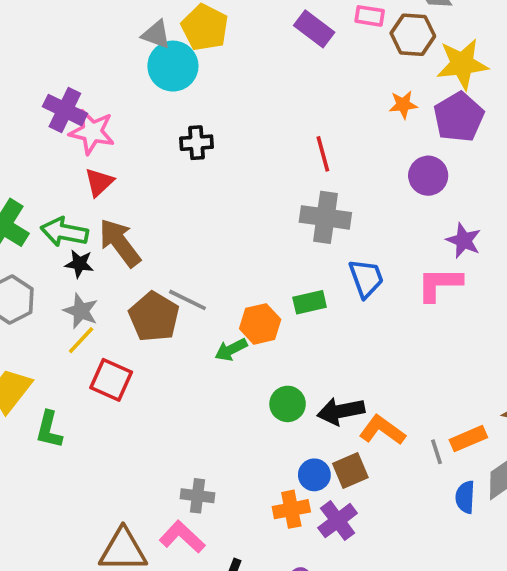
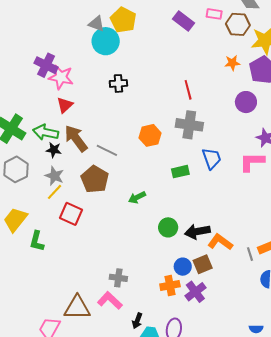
gray line: (187, 300) -> (107, 150), moved
orange hexagon: (260, 324) -> (150, 135), moved

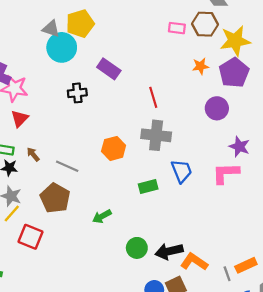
pink rectangle: (214, 14) -> (177, 28), moved
yellow pentagon: (123, 20) -> (80, 24), turned 30
purple rectangle: (183, 21) -> (109, 69), moved
brown arrow: (76, 138) -> (33, 154), size x0.5

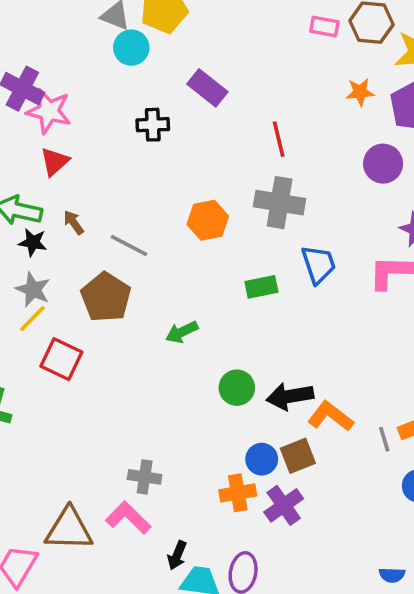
cyan circle: (62, 47) -> (131, 48), size x0.7

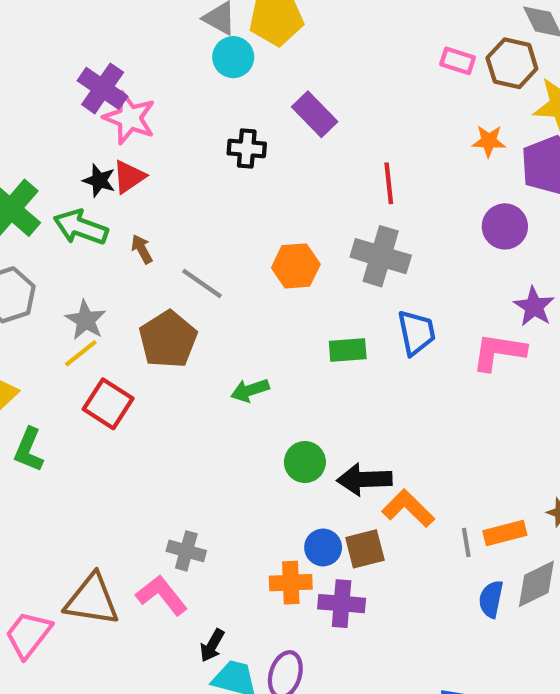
black star: (33, 242) -> (99, 181), moved
purple cross: (284, 505) -> (342, 604), turned 33

